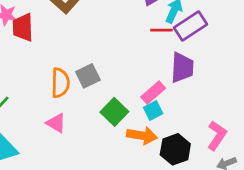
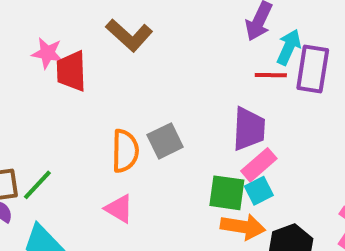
purple rectangle: (191, 26) -> (313, 69), turned -48
purple trapezoid: (182, 68) -> (249, 129), moved
green square: (114, 112) -> (227, 193), moved, turned -36

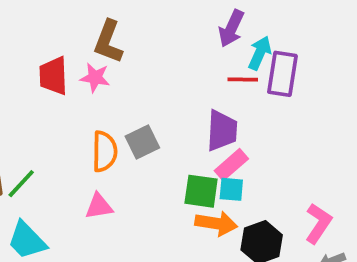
brown L-shape: (129, 35) -> (108, 42), turned 69
pink star: (47, 53) -> (95, 78), moved
cyan square: (259, 191) -> (231, 189), turned 32
pink triangle: (119, 209) -> (99, 206), turned -40

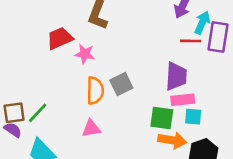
red trapezoid: (53, 76) -> (60, 38), turned 68
pink star: (95, 78) -> (85, 54), moved
pink rectangle: (231, 165) -> (183, 100), turned 35
cyan square: (231, 189) -> (193, 117), moved

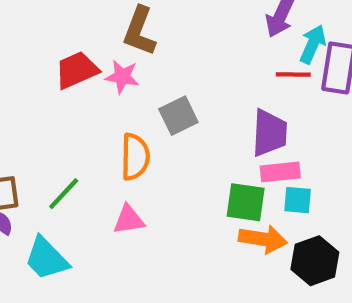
pink star: (85, 54) -> (122, 77), moved
gray square: (121, 84) -> (178, 116), moved
green line: (38, 113) -> (64, 194), moved

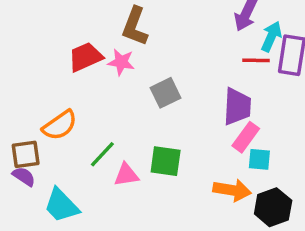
orange semicircle: (135, 157) -> (60, 125), moved, turned 54
pink rectangle: (280, 172) -> (246, 137), turned -48
green line: (64, 194) -> (102, 154), moved
green square: (246, 202) -> (166, 161), moved

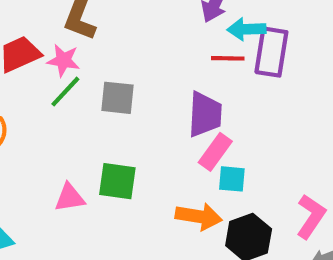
cyan arrow: (271, 37) -> (246, 29), turned -116
gray square: (166, 93) -> (117, 98), turned 32
green line: (102, 154) -> (65, 92), moved

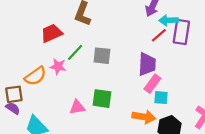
red line: (228, 58) -> (159, 35), turned -42
pink star: (63, 60) -> (58, 66), moved

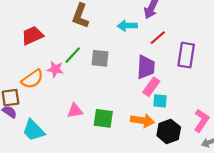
cyan arrow: (169, 20) -> (127, 26), moved
purple rectangle: (181, 32) -> (186, 55), moved
red trapezoid: (51, 33) -> (32, 35), moved
green square: (102, 99) -> (103, 118), moved

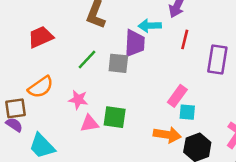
red line: (158, 38) -> (185, 39), turned -35
purple trapezoid: (146, 67) -> (135, 43), moved
pink star: (55, 69) -> (78, 100), moved
green square: (103, 118) -> (115, 117), moved

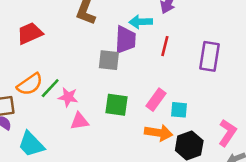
red line: (185, 39) -> (165, 46), moved
green line: (87, 59) -> (50, 88), moved
pink rectangle: (177, 96) -> (156, 100), moved
green square: (115, 117) -> (116, 105), moved

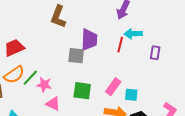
cyan arrow: (141, 22) -> (133, 34), moved
red trapezoid: (30, 33) -> (14, 48), moved
purple rectangle: (210, 56) -> (155, 53), size x0.6
pink triangle: (80, 121) -> (53, 104), turned 35

